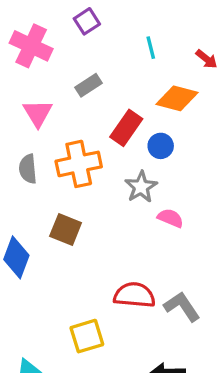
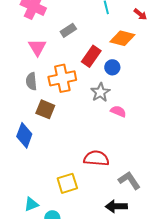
brown square: (66, 229) -> (45, 109), moved
gray L-shape: (182, 307) -> (129, 180), moved

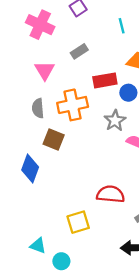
red rectangle: (91, 56) -> (105, 80), turned 45
cyan triangle: (31, 204) -> (38, 246), turned 42

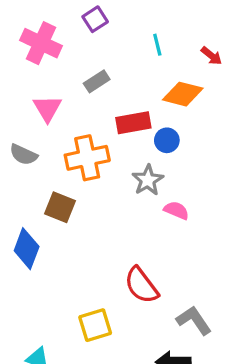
gray semicircle: (38, 108) -> (23, 155), moved, turned -60
red semicircle: (111, 194) -> (141, 285), turned -132

